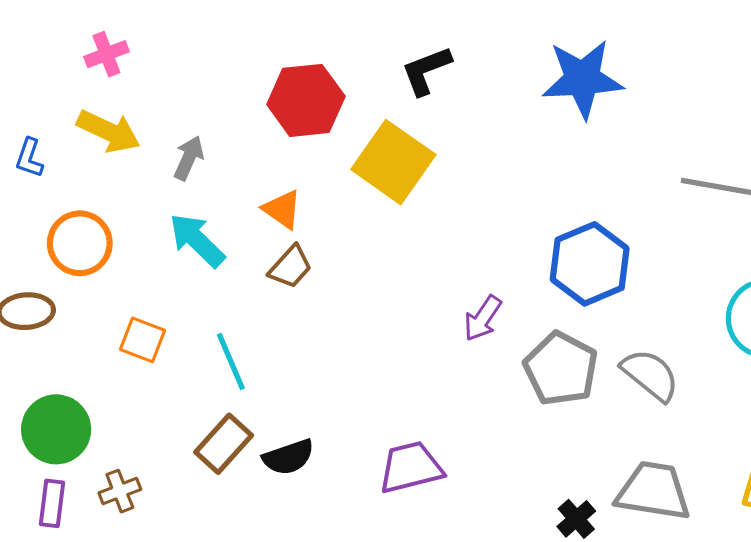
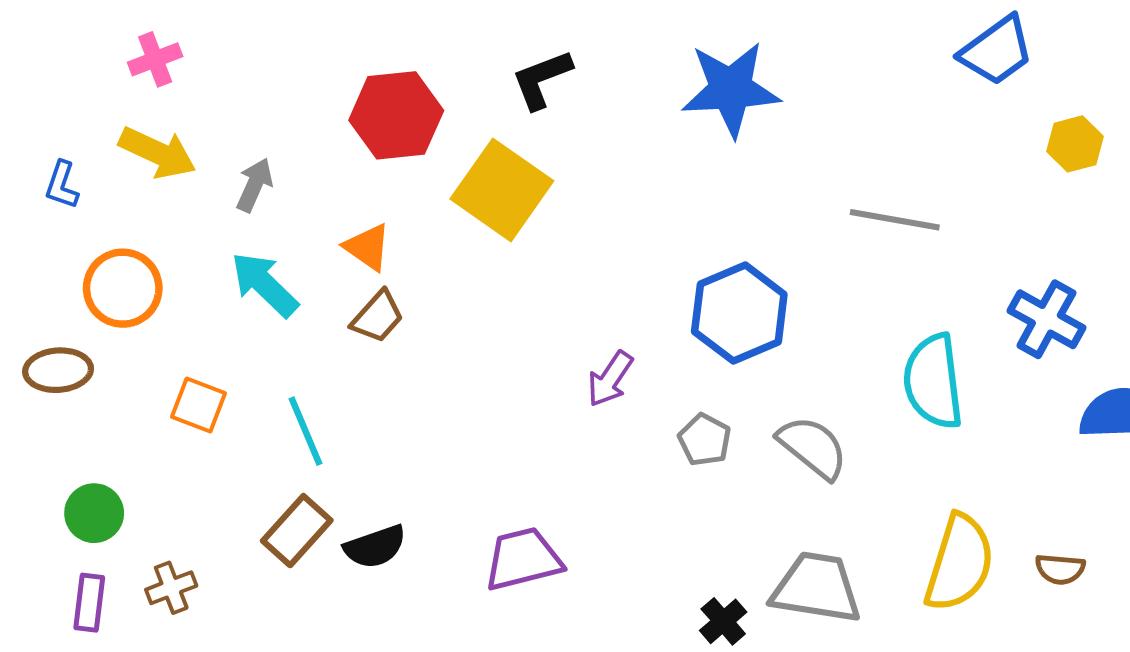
gray pentagon: (561, 369) -> (705, 440), size x0.6
green circle: (56, 429) -> (94, 513), size x0.7

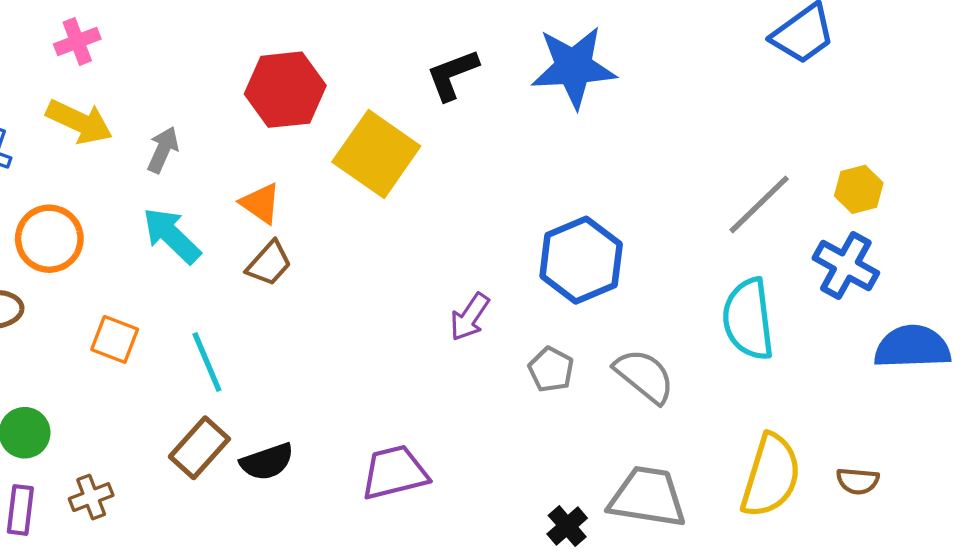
black L-shape: (542, 79) -> (452, 75), moved
yellow hexagon: (1075, 144) -> (859, 189), moved
gray line: (895, 220) -> (759, 204), moved, turned -54

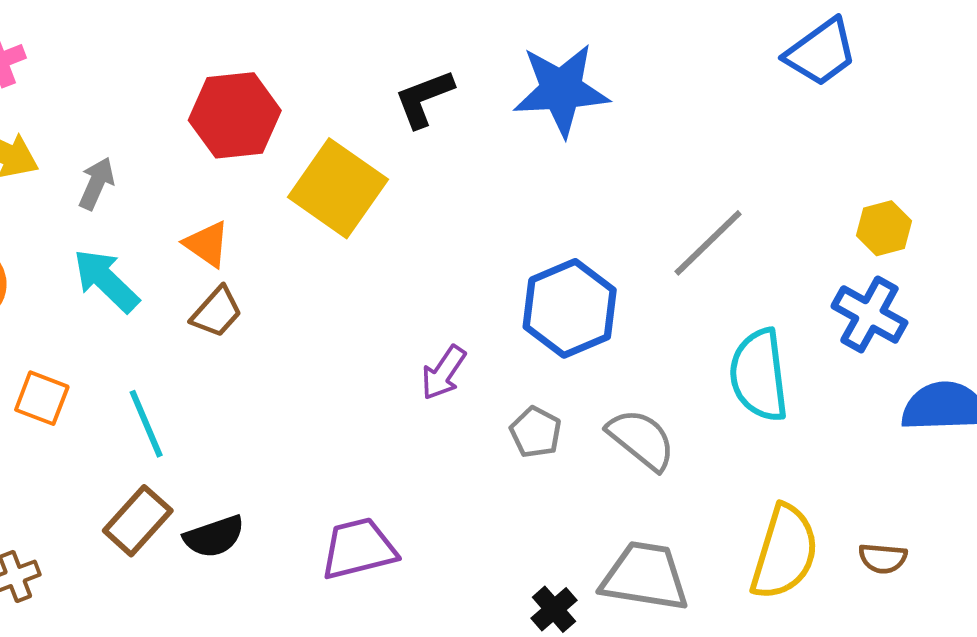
gray line: (759, 204) -> (708, 243), moved

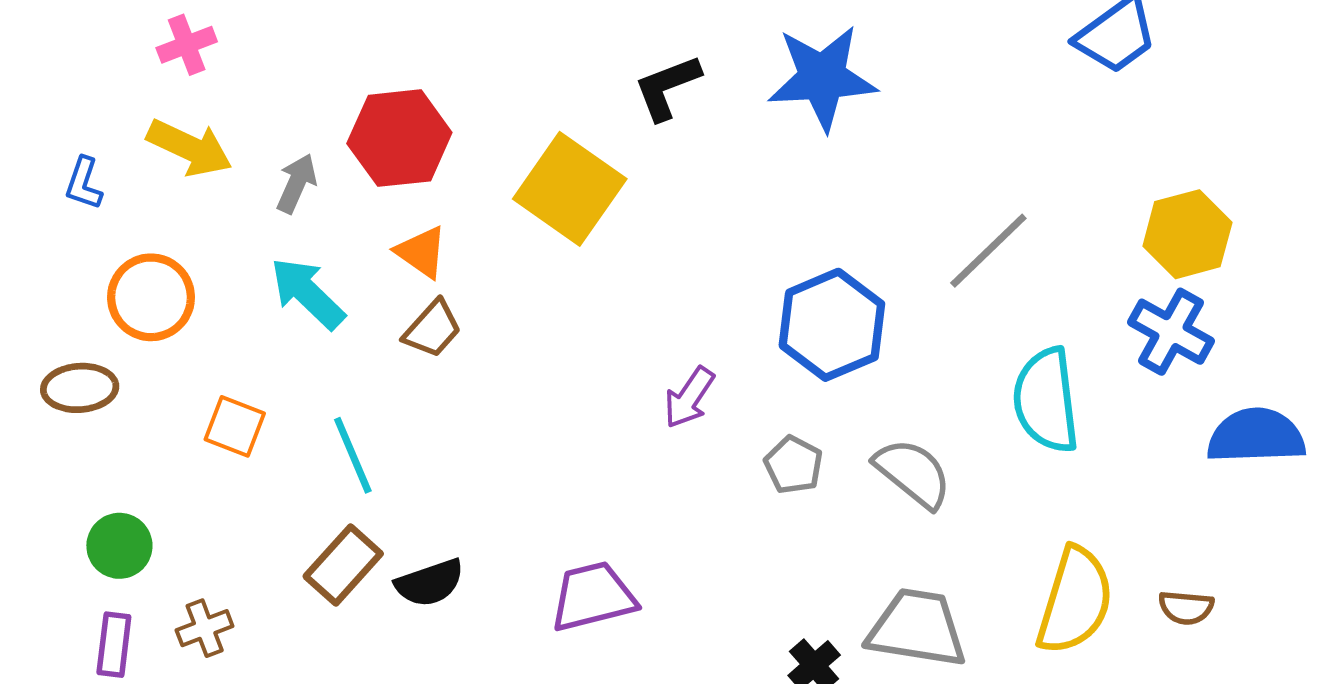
red hexagon: (235, 115) -> (399, 138), moved
yellow hexagon: (884, 228) -> (1187, 234), size x1.4

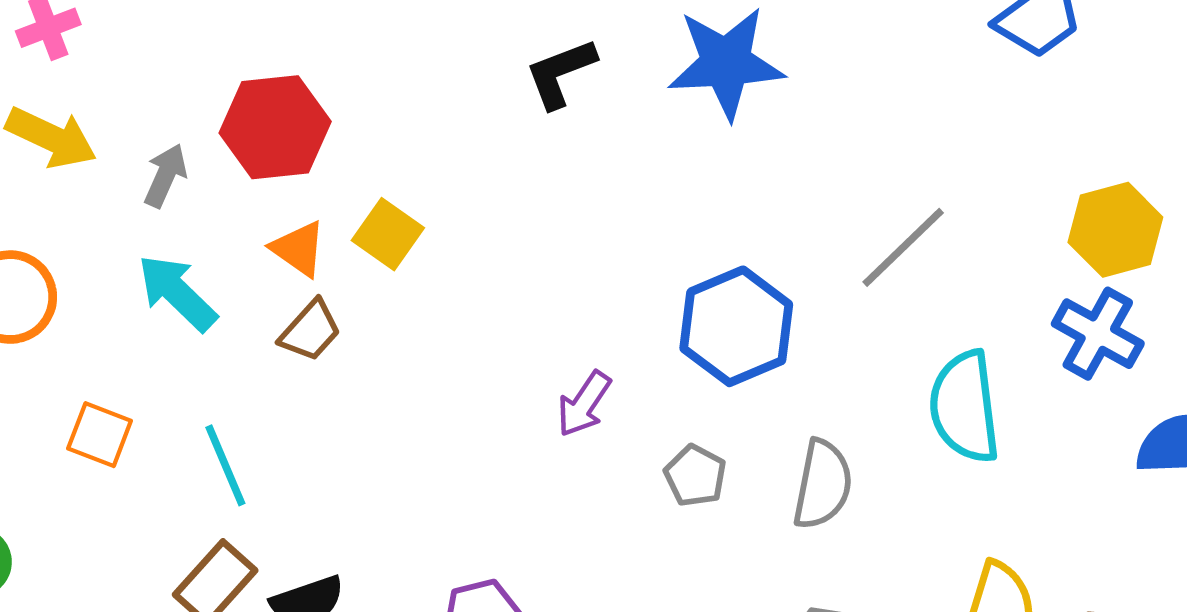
yellow square: (570, 189) -> (388, 234), moved, size x0.6
gray semicircle: (913, 473) -> (823, 484), turned 62

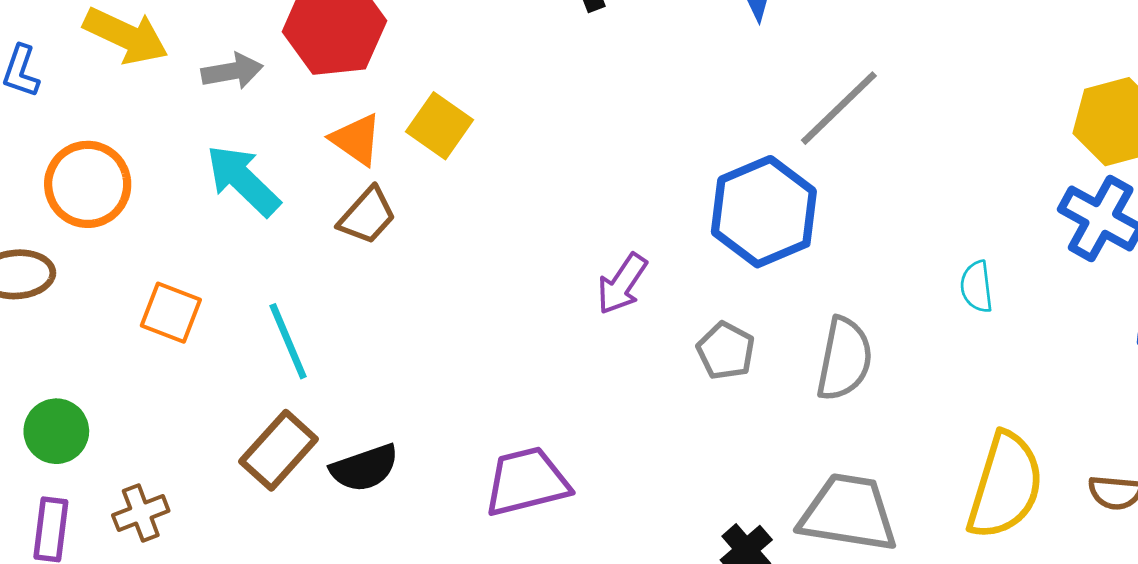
gray arrow: (165, 176) -> (232, 71), turned 56
gray line: (903, 247) -> (839, 108), moved
cyan semicircle: (965, 407) -> (977, 287), size x0.5

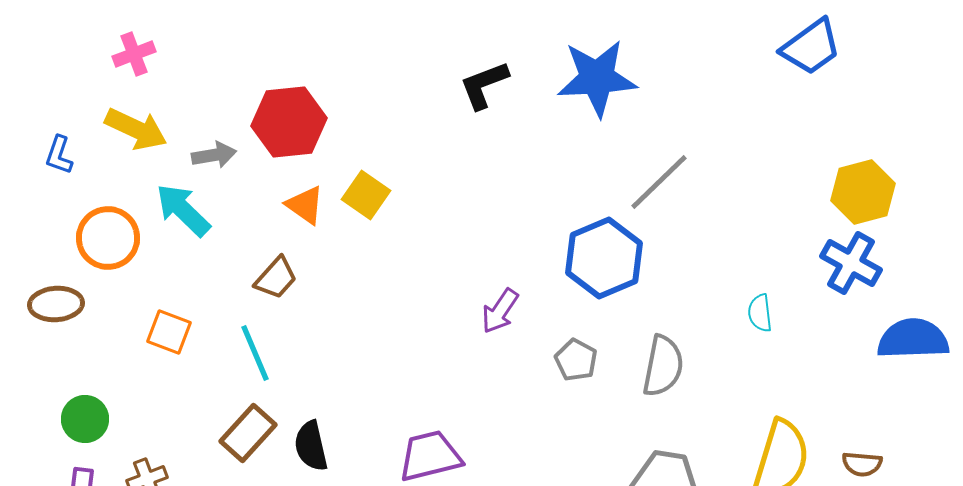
cyan arrow: (243, 180) -> (183, 210), moved
brown trapezoid: (367, 216) -> (276, 278), moved
black semicircle: (364, 468) -> (311, 446), turned 96

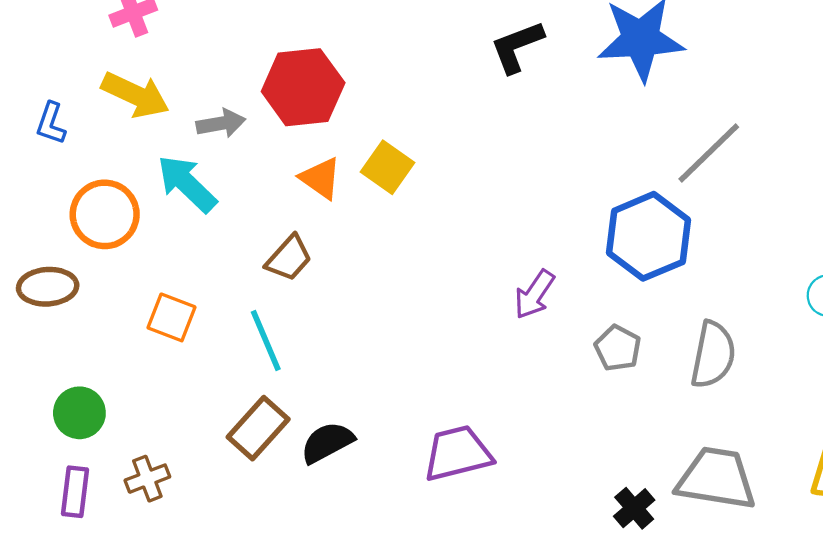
black semicircle: (311, 446) -> (327, 442), turned 75

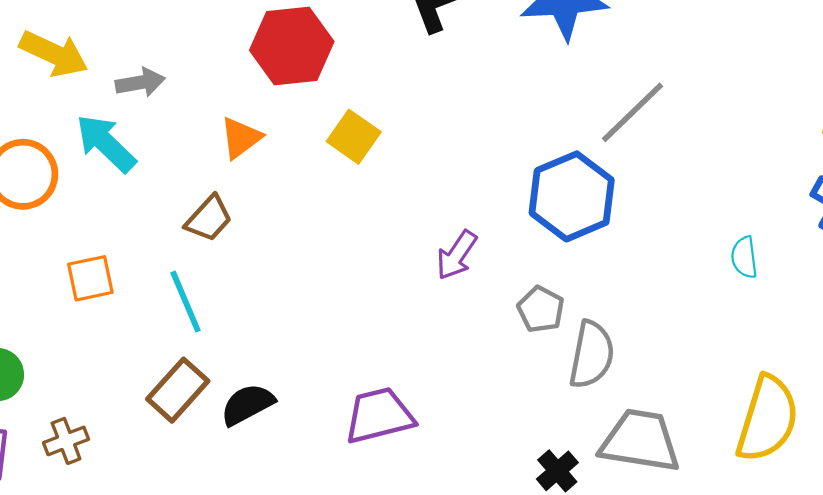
red hexagon: (303, 87) -> (292, 46), moved
yellow square: (387, 167) -> (354, 137), moved
orange triangle: (321, 178) -> (241, 138), turned 48
orange square: (172, 317) -> (90, 278), turned -33
gray semicircle: (713, 355) -> (592, 355), moved

